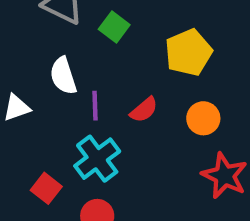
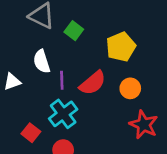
red semicircle: (144, 110) -> (93, 83), size x1.5

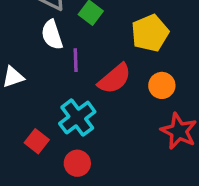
white semicircle: (42, 62) -> (52, 35), moved
purple line: (62, 80) -> (76, 60), moved

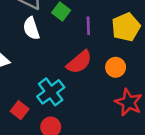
yellow pentagon: (150, 33) -> (126, 27), moved
purple line: (76, 60) -> (88, 26), moved

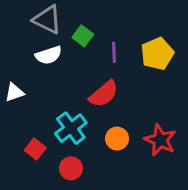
white semicircle: (31, 28) -> (49, 55), turned -90
orange circle: (116, 67) -> (117, 139), moved

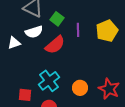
white triangle: (14, 92) -> (14, 43), moved
red semicircle: (104, 94) -> (55, 45), moved
red square: (35, 149) -> (25, 95), turned -32

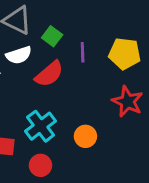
yellow pentagon: (107, 31) -> (125, 54), turned 30
red star: (109, 89) -> (128, 102), moved

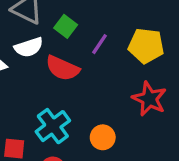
purple line: (83, 52) -> (99, 44), turned 36
red semicircle: (49, 74) -> (62, 68), turned 64

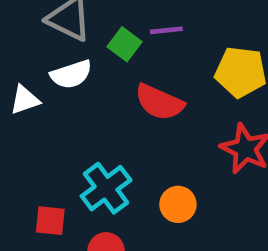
purple line: (99, 44) -> (166, 30), moved, turned 50
red semicircle: (62, 68) -> (159, 102), moved

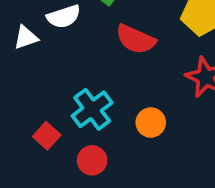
red square: (50, 221) -> (47, 136), turned 36

